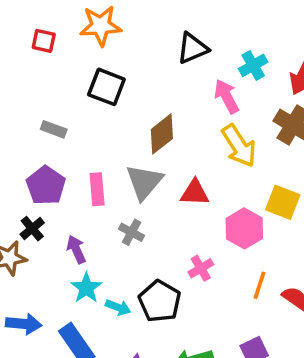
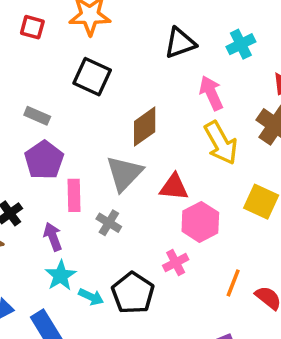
cyan cross: (253, 65) -> (241, 44), moved
purple pentagon: (46, 185) -> (44, 160), moved
pink rectangle: (97, 189) -> (74, 195), moved
pink hexagon: (244, 228) -> (200, 222), moved

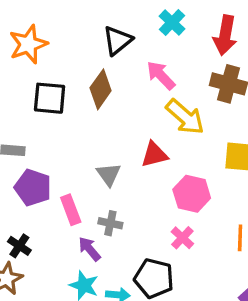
brown diamond: (145, 127) -> (101, 89), moved
gray triangle: (124, 173) -> (109, 174), size x0.7
red triangle: (174, 187) -> (154, 154), moved
purple arrow: (53, 237) -> (89, 249), moved

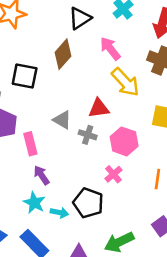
black square: (50, 98) -> (25, 76), moved
gray triangle: (109, 174) -> (62, 120), turned -30
gray cross: (110, 223) -> (88, 135), moved

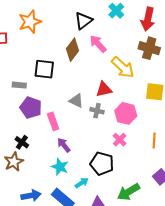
pink arrow: (110, 48) -> (98, 44), moved
cyan arrow: (59, 213) -> (82, 183), moved, turned -40

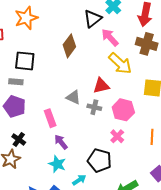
black triangle: (83, 21) -> (93, 19), moved
pink arrow: (98, 44) -> (110, 37), moved
black square: (44, 69) -> (25, 61), moved
purple pentagon: (31, 108) -> (15, 106), moved

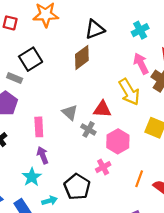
black triangle: (93, 19) -> (95, 29), moved
pink arrow: (110, 37) -> (141, 64), moved
black square: (25, 61) -> (31, 59), turned 35

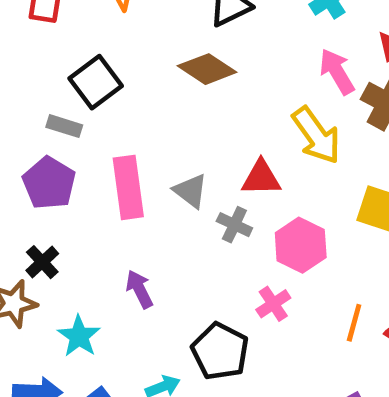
brown diamond: (82, 57) -> (207, 69), turned 75
pink rectangle: (39, 127) -> (128, 187), moved, size x1.4
cyan star: (32, 177) -> (79, 336), moved

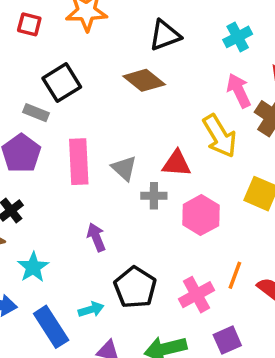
gray cross: (234, 225) -> (154, 196), turned -30
purple arrow: (139, 289) -> (96, 237), moved
pink cross: (273, 304) -> (197, 295), moved, size x1.4

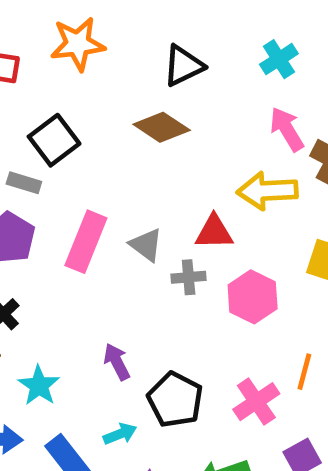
yellow arrow: (220, 136) -> (267, 191), turned 123
pink rectangle: (79, 162) -> (86, 242), turned 30
purple arrow: (96, 237) -> (117, 362), moved

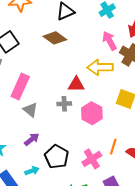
gray triangle: (146, 245) -> (30, 110), moved
purple arrow: (117, 362) -> (32, 139), turned 77

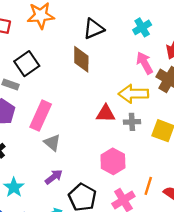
brown diamond: (55, 38) -> (81, 59), turned 55
gray cross: (64, 104) -> (132, 122), moved
pink hexagon: (92, 113) -> (113, 161), moved

